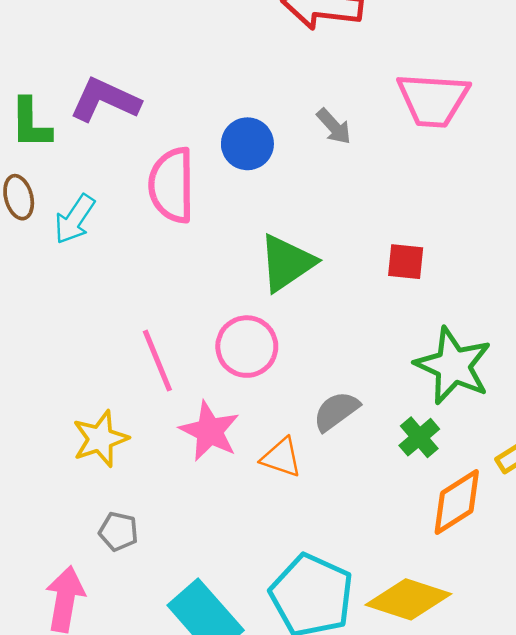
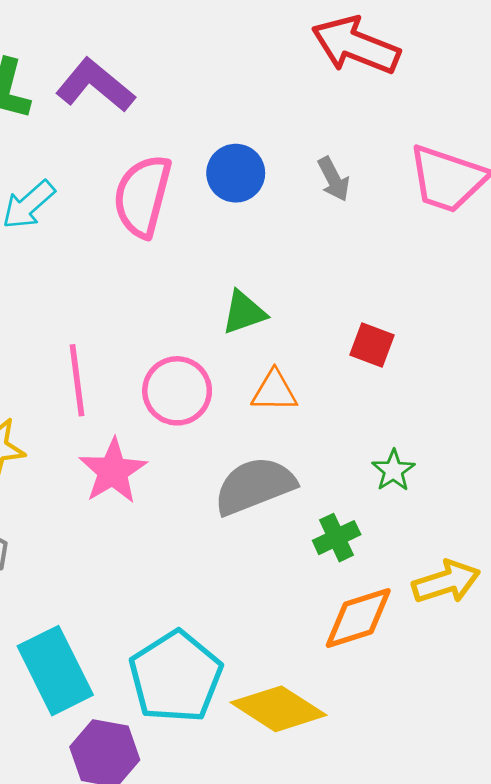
green triangle: (287, 263) -> (244, 312), size x0.7
green star: (453, 366) -> (393, 470), size x0.5
gray semicircle: (336, 411) -> (255, 486), size x1.5
orange triangle: (281, 457) -> (274, 391), moved, turned -33

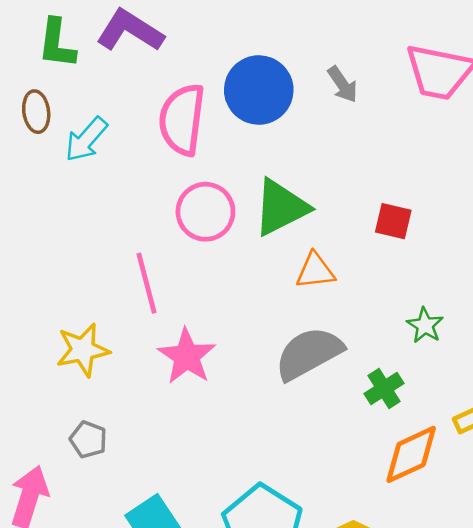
blue circle: (236, 173) -> (259, 90), size x1.4
green triangle: (244, 312) -> (281, 207), size x1.5
pink circle: (177, 391) -> (205, 212), moved

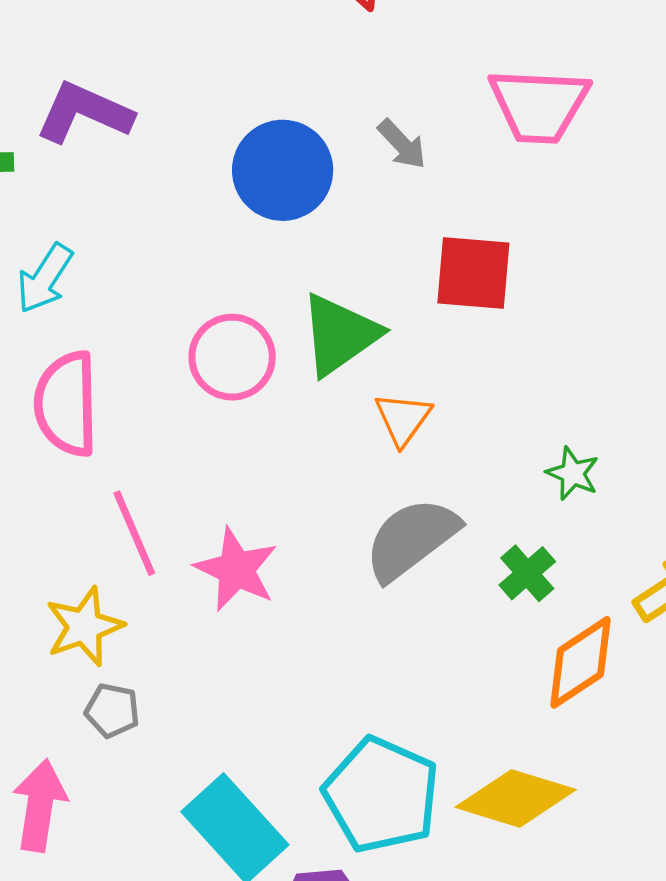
pink semicircle: (182, 119) -> (66, 404), moved
red square: (393, 221) -> (473, 273), moved, size x1.5
orange triangle: (315, 271) -> (403, 419), turned -39
pink line: (147, 283) -> (134, 533), moved
yellow star: (83, 350) -> (84, 627), moved

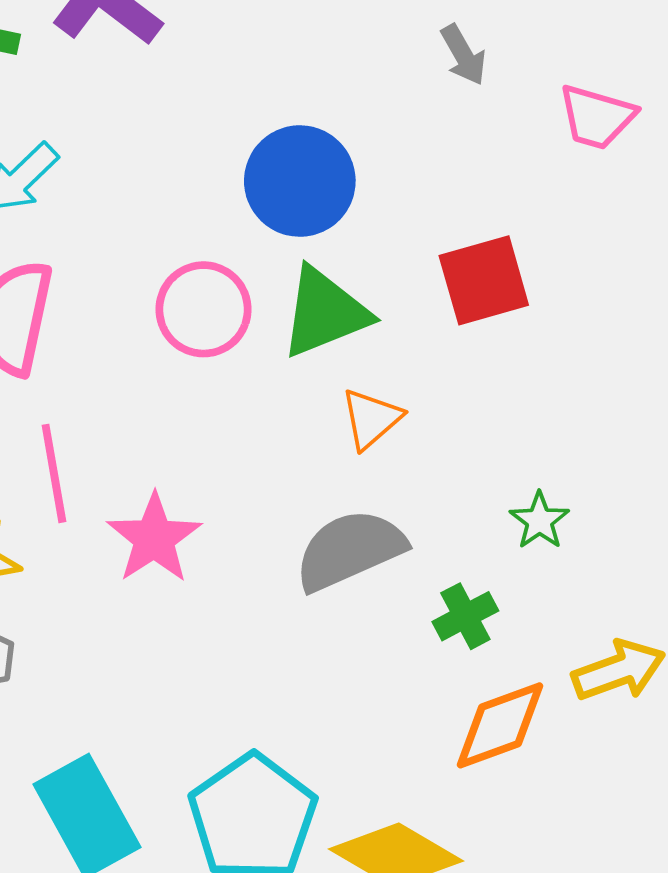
pink trapezoid: (539, 105) -> (597, 117), size x0.7
gray arrow: (402, 144) -> (463, 55), moved
blue circle: (283, 170) -> (300, 181), moved
red square: (473, 273) -> (484, 280), turned -34

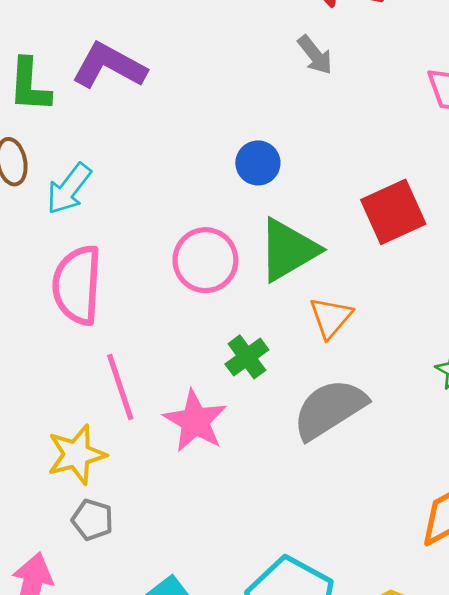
gray arrow: (463, 55) -> (315, 55), moved
blue circle: (300, 181) -> (258, 163), size x0.6
green cross: (465, 616) -> (247, 357), moved

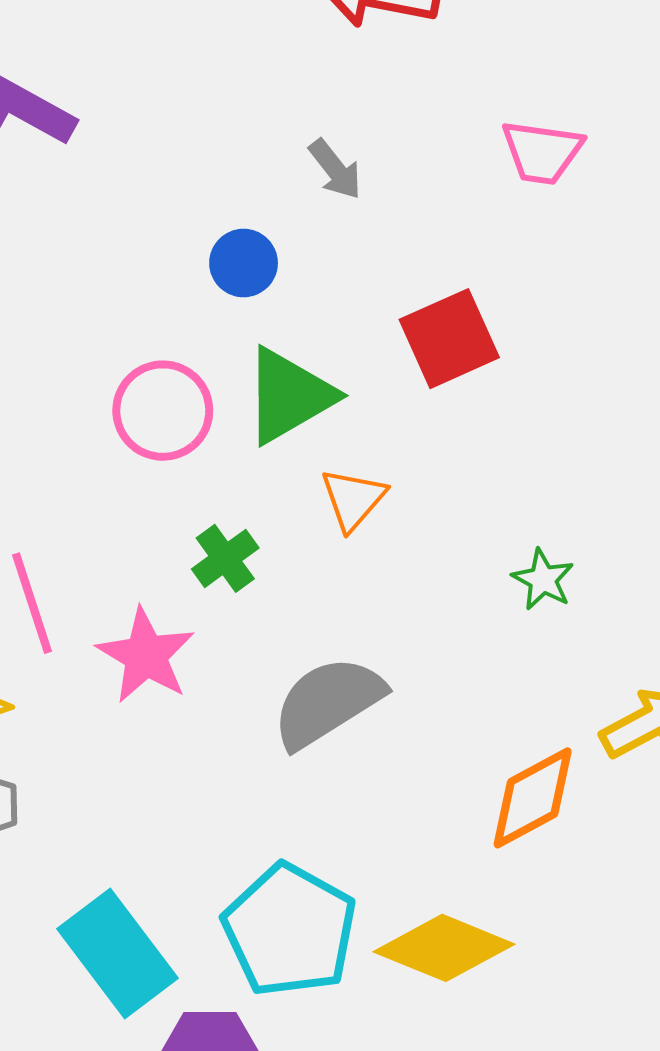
gray arrow: (315, 55) -> (335, 169), moved
gray semicircle: (329, 409) -> (328, 702), moved

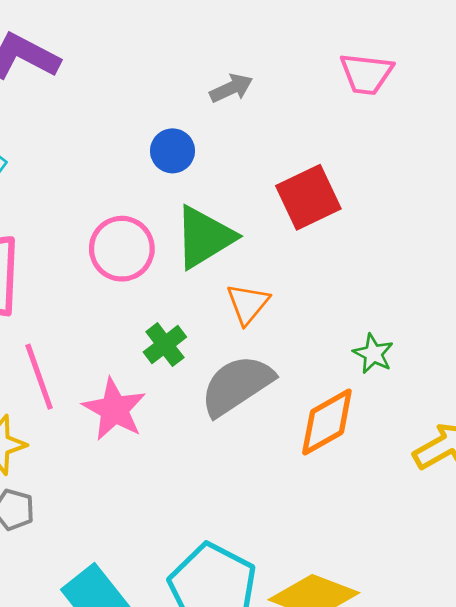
gray arrow: (335, 169) -> (231, 88), turned -75
gray semicircle: (328, 702) -> (237, 385), moved
orange diamond: (533, 798) -> (327, 422), moved

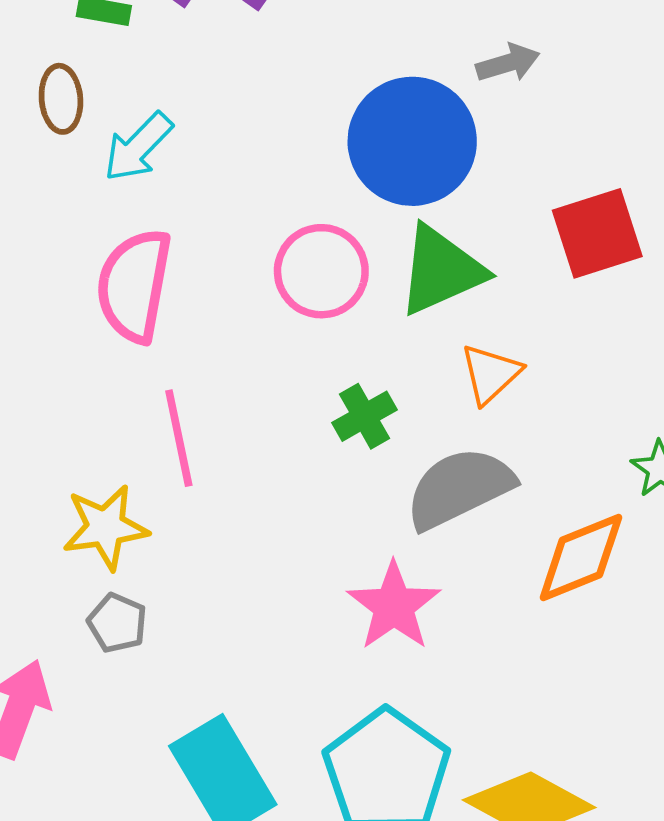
blue circle: (173, 151) -> (412, 141), size x2.0
pink star: (114, 409) -> (394, 606), moved

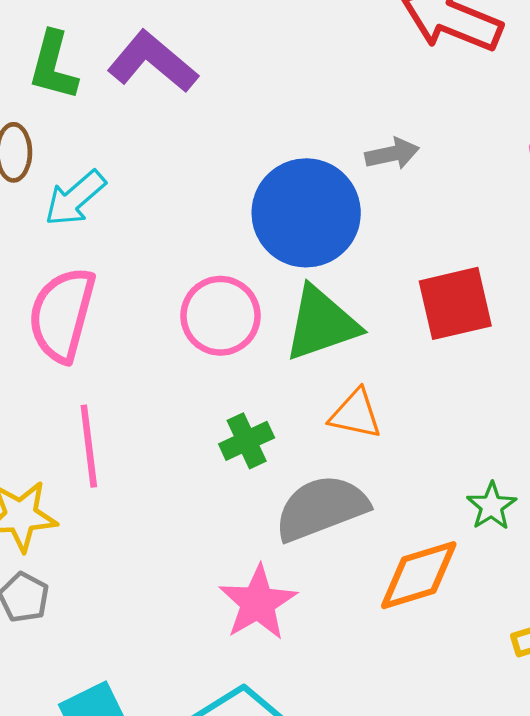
orange triangle: (490, 374) -> (356, 414), turned 50

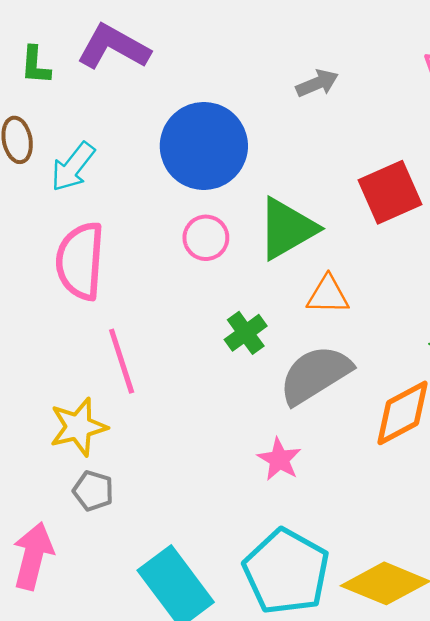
green L-shape: (53, 66) -> (35, 65), size x0.7
blue circle: (306, 213) -> (204, 146), moved
pink circle: (220, 316) -> (206, 238), size x0.7
pink star: (258, 603) -> (279, 459), size x0.7

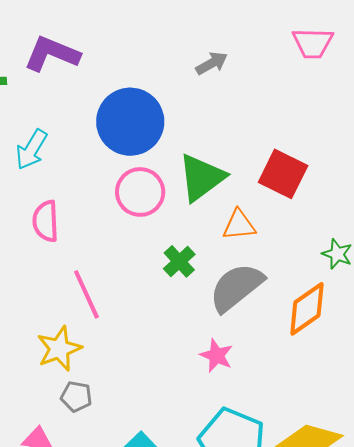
red square: (390, 192) -> (283, 174), moved, turned -33
pink circle: (206, 238) -> (140, 192), size x1.4
pink semicircle: (80, 261) -> (46, 221), size x0.7

